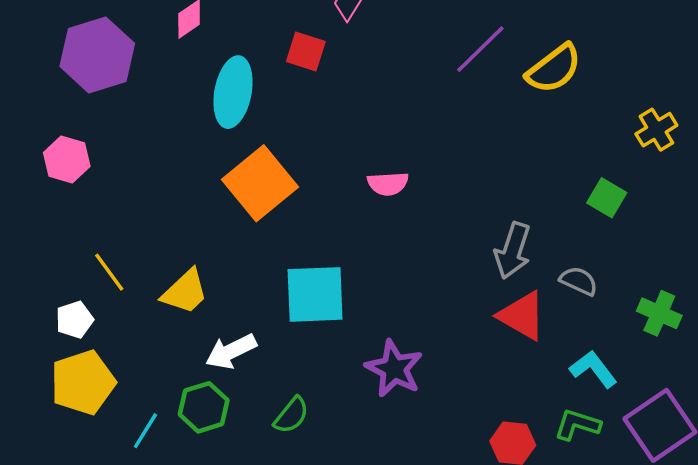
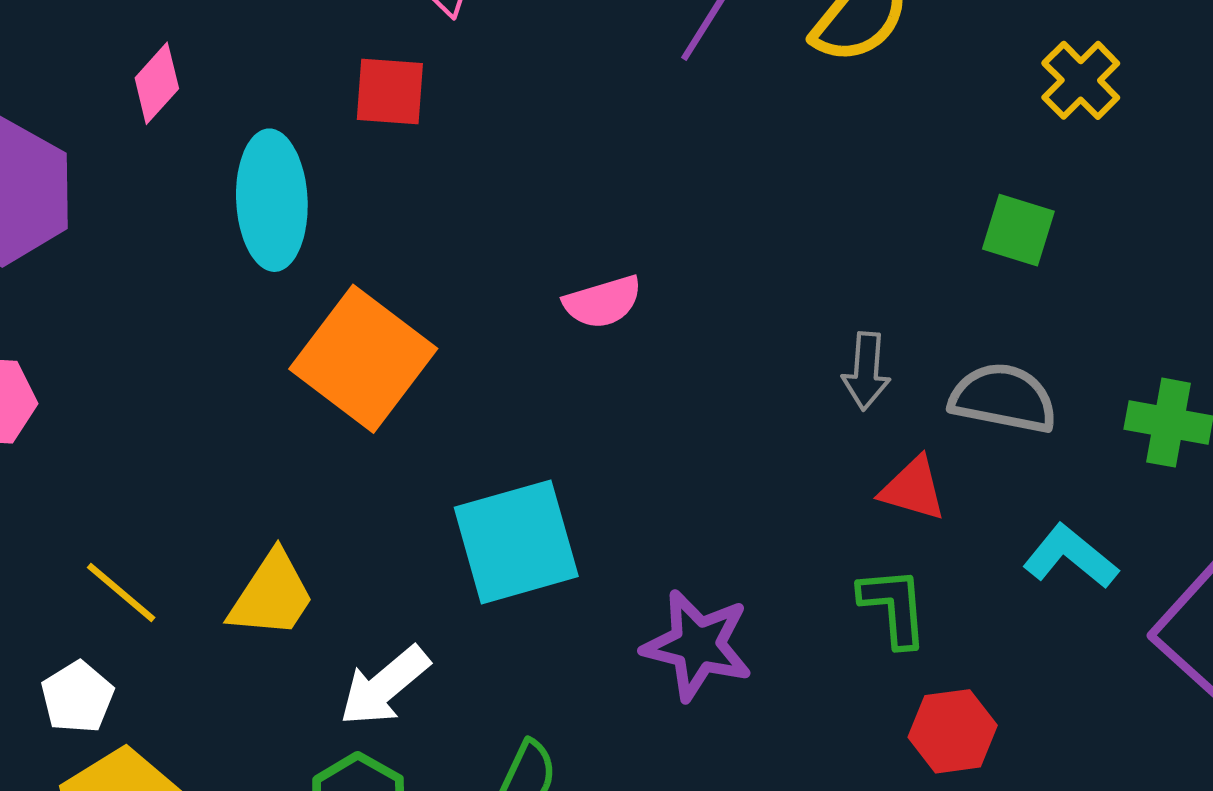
gray arrow: (513, 251) -> (866, 371), size x0.7
gray semicircle: (579, 281) -> (1003, 398), size x1.4
red triangle: (522, 316) -> (913, 489), size x0.7
green L-shape: (577, 425) -> (894, 607), moved, turned 81

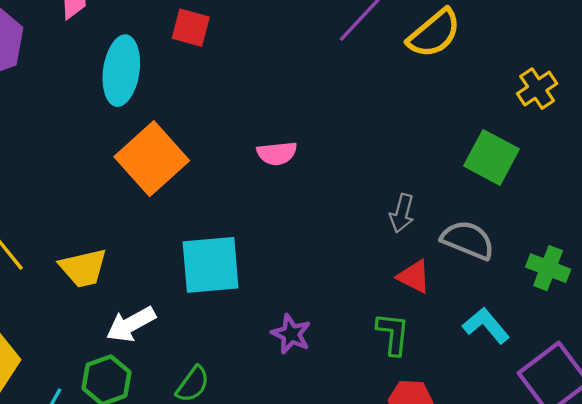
green square: (1018, 230) -> (492, 157), size x1.4
yellow trapezoid: (272, 595) -> (83, 268), turned 33
purple star: (697, 645) -> (291, 334), size x0.7

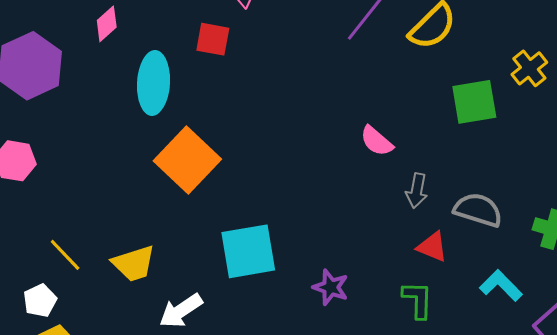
pink semicircle: (277, 153) -> (377, 141), moved, turned 51
green square: (492, 157) -> (474, 102), moved, turned -33
purple star: (291, 334) -> (331, 287), moved

